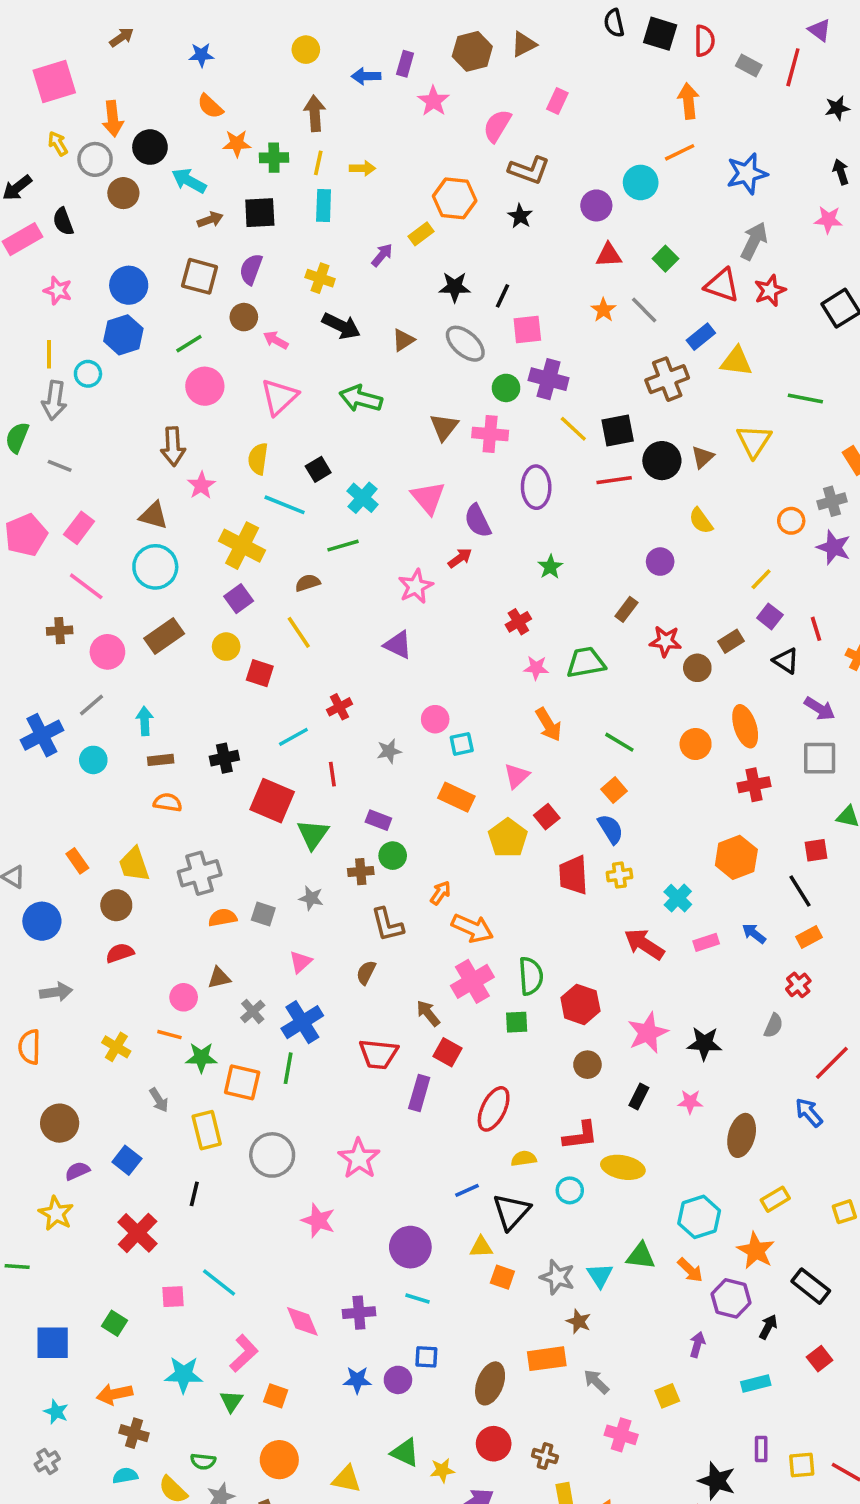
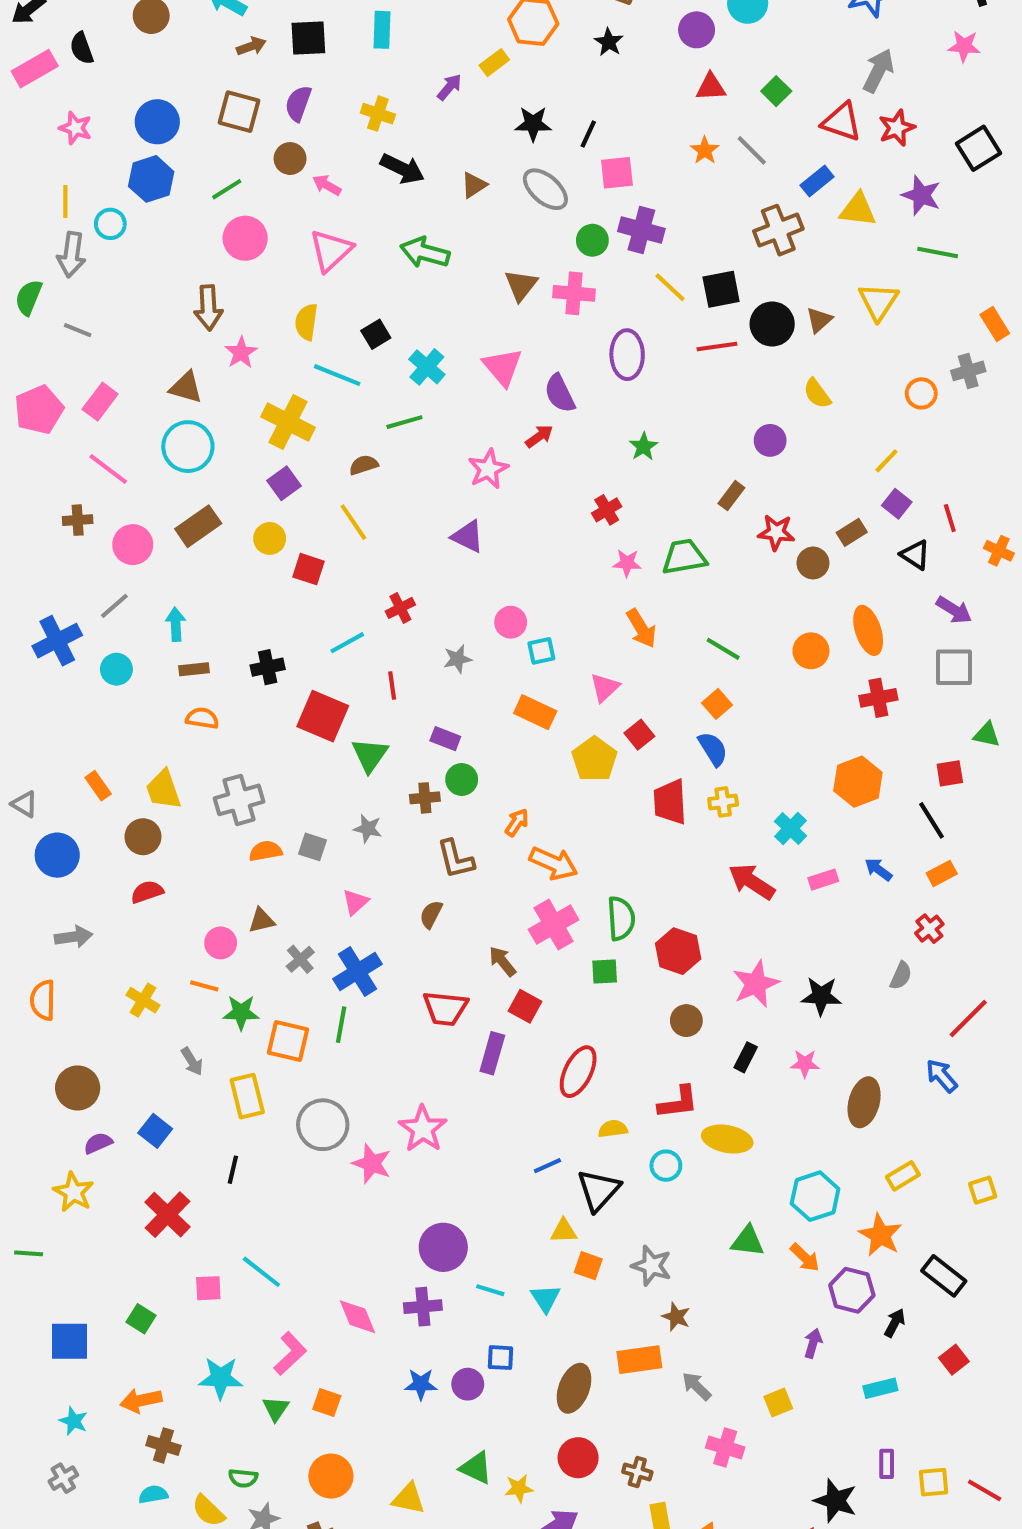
purple star: (834, 547) -> (921, 195), moved
pink star: (318, 1220) -> (372, 1164), moved
purple circle: (410, 1247) -> (443, 1247), moved
cyan triangle: (600, 1275) -> (545, 1298), moved

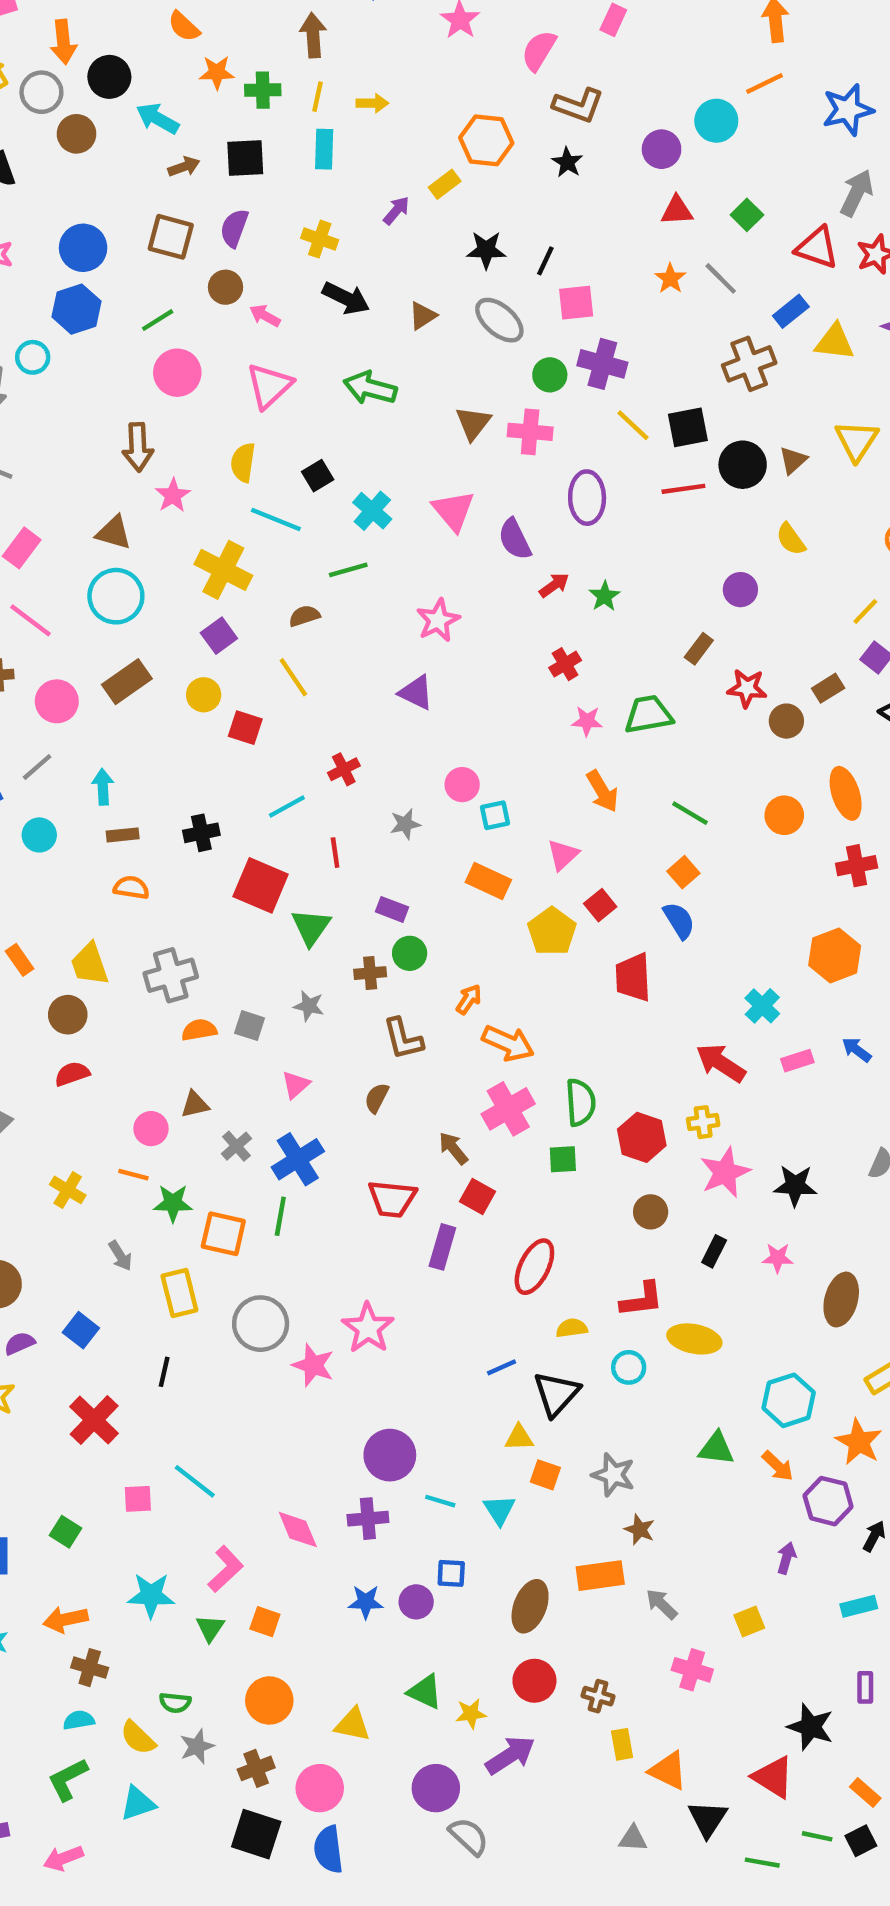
red arrow: (539, 436) -> (554, 585), moved
yellow cross: (723, 802) -> (703, 1122), moved

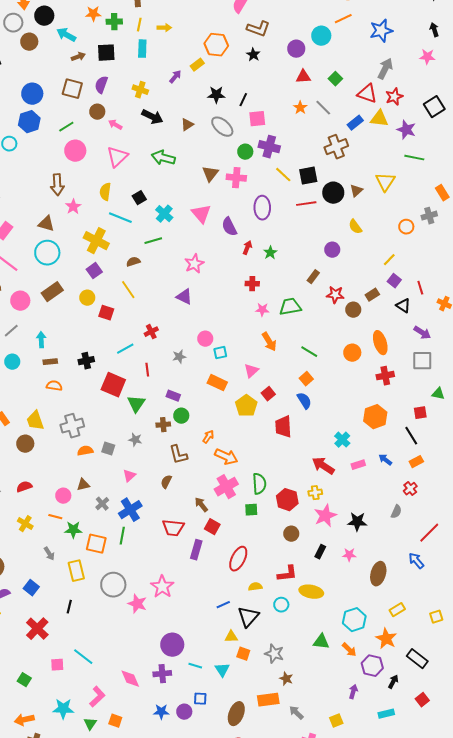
yellow triangle: (835, 342) -> (379, 119), moved
red arrow: (554, 585) -> (247, 248), turned -32
red cross: (565, 664) -> (252, 284), turned 32
red semicircle: (72, 1074) -> (24, 487), moved

